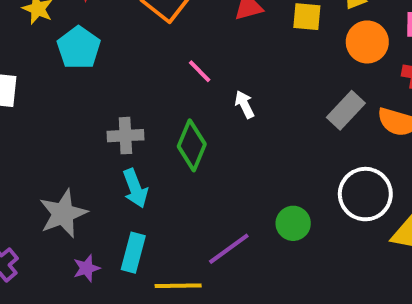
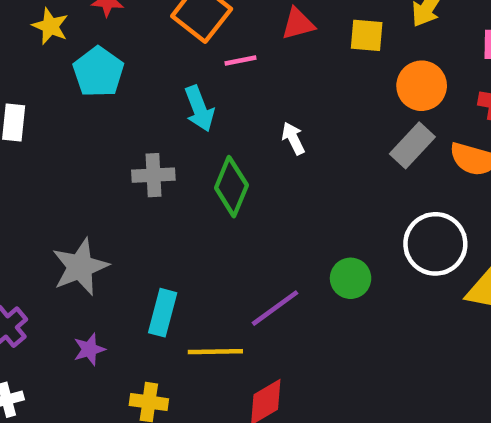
orange circle: (367, 42) -> (422, 86), moved
pink line: (200, 71) -> (241, 61), moved, turned -56
cyan arrow: (135, 188) -> (199, 109), moved
purple star: (86, 268) -> (89, 349), moved

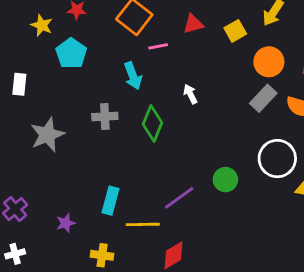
yellow square: (367, 35) -> (235, 31), turned -35
gray star: (80, 267) -> (47, 135), moved

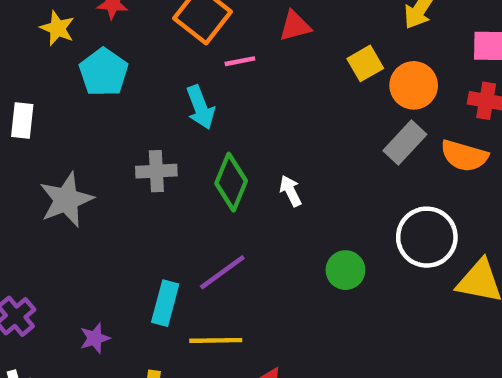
yellow square: (235, 31) -> (365, 63), moved
white arrow: (190, 94) -> (291, 191), moved
purple line: (179, 198) -> (222, 272), moved

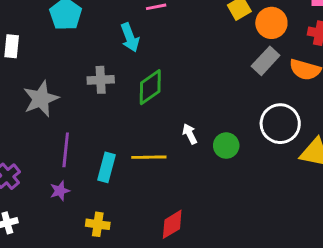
green diamond: (231, 182) -> (150, 87), turned 33
white arrow: (291, 191) -> (190, 134), moved
purple line: (222, 272) -> (66, 150), moved, turned -48
yellow line: (216, 340) -> (149, 157), moved

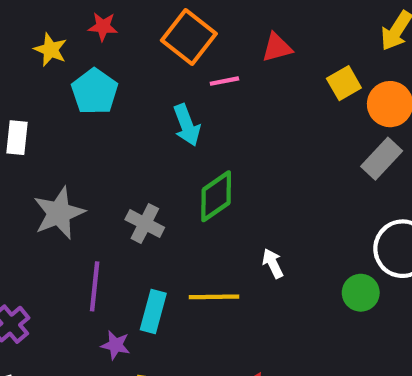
gray cross: (101, 80) -> (145, 224), moved, turned 30
green circle: (226, 146) -> (361, 293), moved
purple star: (60, 191) -> (116, 345), moved, turned 30

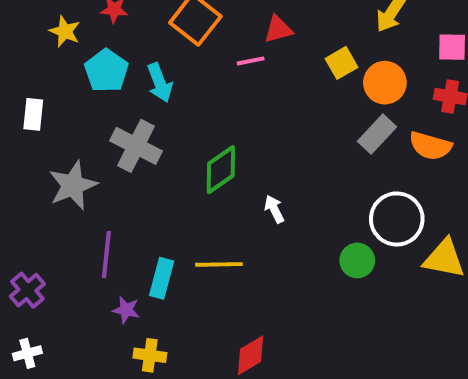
pink line: (224, 81) -> (251, 61), moved
cyan arrow: (187, 125) -> (160, 83), moved
gray cross: (145, 224) -> (136, 146), moved, size x1.4
white arrow: (273, 263) -> (274, 209), moved

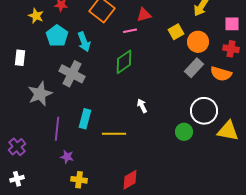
green diamond: (221, 170) -> (124, 62), moved
cyan rectangle: (162, 278) -> (85, 119), moved

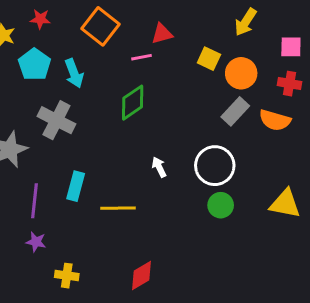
yellow square: (176, 32) -> (209, 59), turned -35
white circle: (204, 111) -> (215, 166), moved
purple star: (67, 157) -> (36, 242), moved

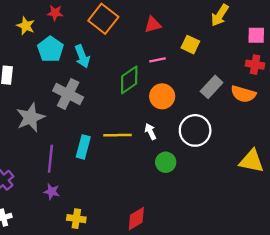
pink line: (141, 57) -> (157, 60), moved
orange circle: (241, 73) -> (162, 96), moved
green circle: (221, 205) -> (166, 162), moved
yellow line: (118, 208) -> (117, 135), moved

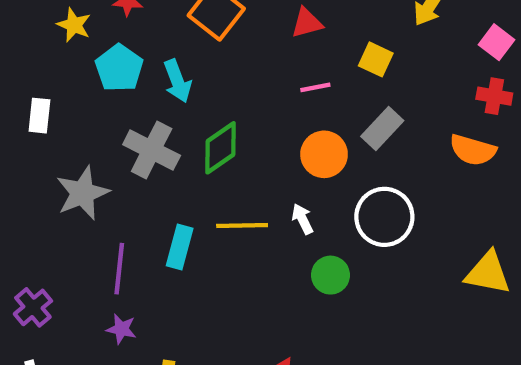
pink square: (256, 35) -> (496, 42), turned 36
green diamond: (129, 80) -> (221, 148), moved
gray rectangle: (212, 87) -> (382, 128), moved

